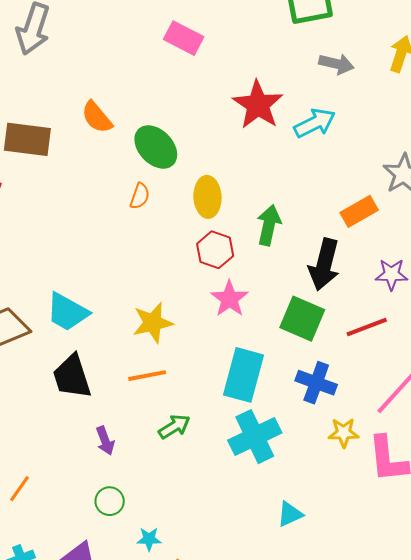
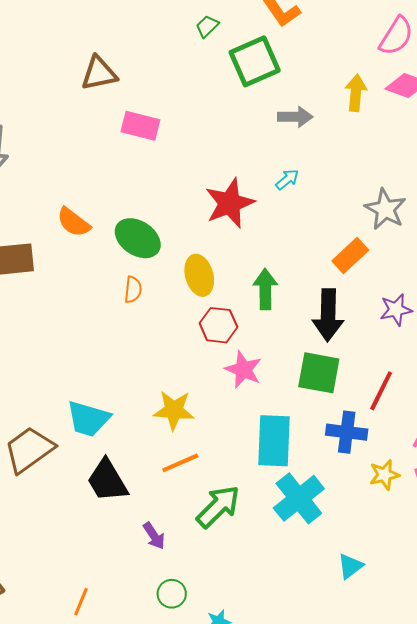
red star: (258, 105) -> (230, 203), moved, turned 30
cyan arrow: (315, 123) -> (287, 179), size x0.6
yellow star: (153, 323) -> (174, 410), turned 30
red line: (367, 327) -> (381, 391), moved, turned -30
green arrow: (174, 427) -> (218, 507), size x1.5

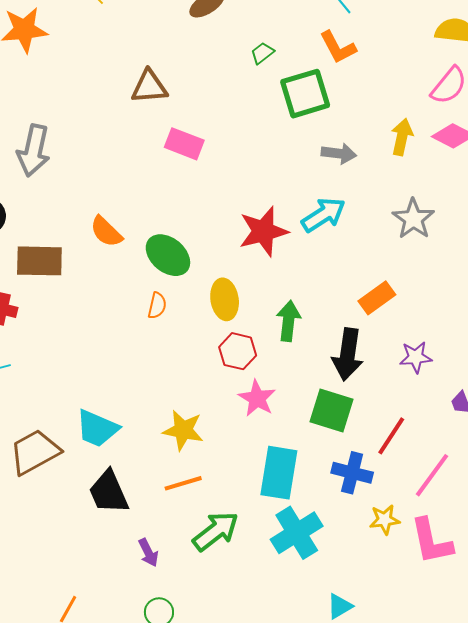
cyan arrow: (287, 179) -> (323, 215), size x1.8
gray star: (385, 209) -> (413, 219), moved

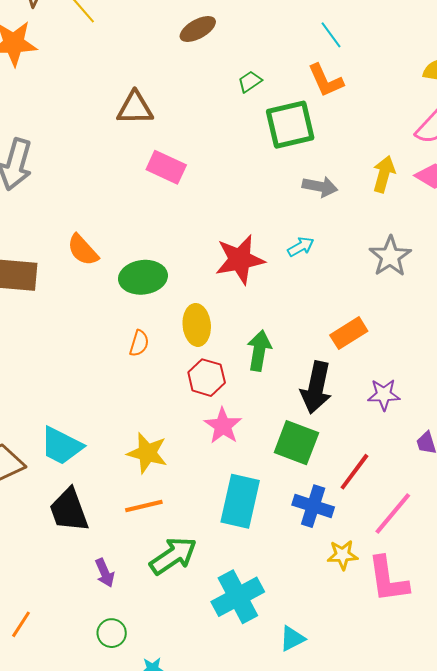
cyan arrow: (323, 215) -> (301, 247), size x0.6
green ellipse: (168, 255) -> (143, 277), turned -51
orange semicircle: (157, 306) -> (139, 343), moved
cyan cross: (297, 533) -> (238, 597), moved

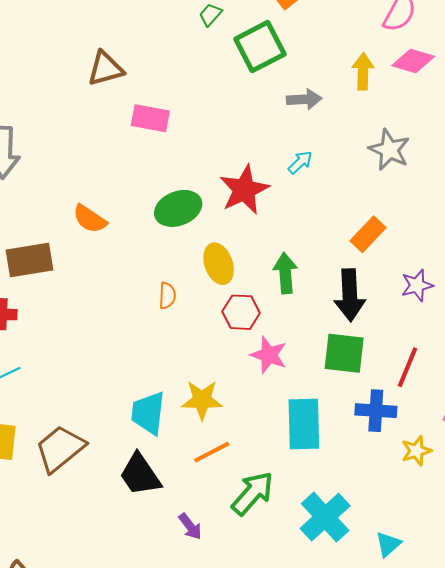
green ellipse: (143, 277) -> (178, 208), moved
cyan trapezoid: (61, 446) -> (148, 413), moved, turned 84

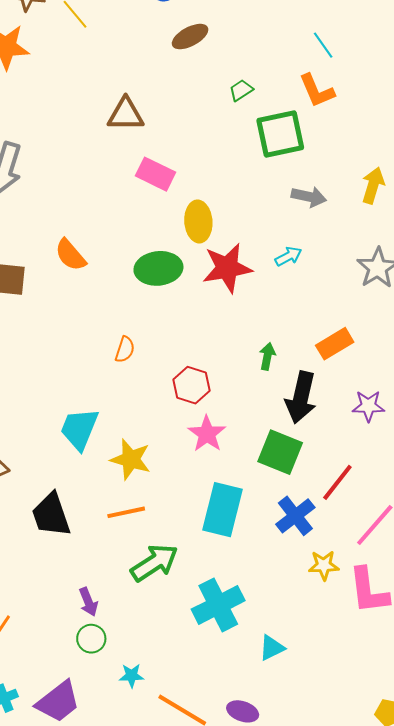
yellow ellipse: (219, 264) -> (198, 221), moved
green arrow: (285, 273) -> (267, 356), moved, size x0.7
blue cross: (376, 411) -> (295, 516), turned 33
cyan trapezoid: (148, 413) -> (79, 429), moved
purple arrow: (190, 527) -> (88, 602), moved

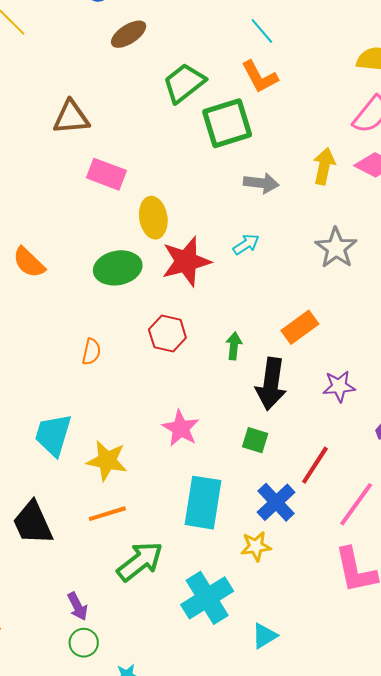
green trapezoid: (241, 90) -> (184, 83), size x1.8
red hexagon: (192, 385) -> (167, 334), moved
green square: (280, 452) -> (255, 440), size x0.6
yellow star: (324, 565) -> (256, 546), moved

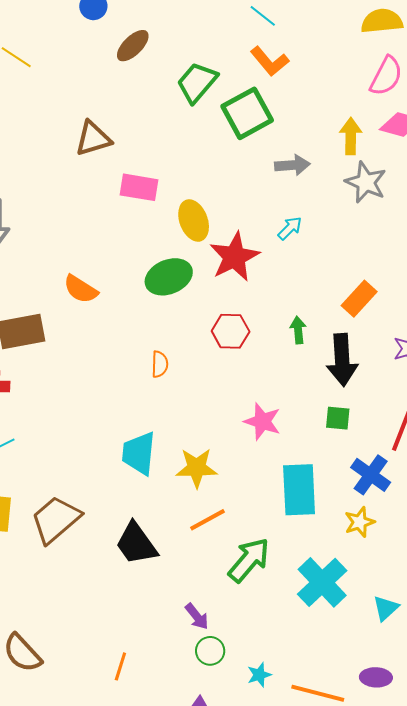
gray star: (336, 248) -> (366, 182), moved

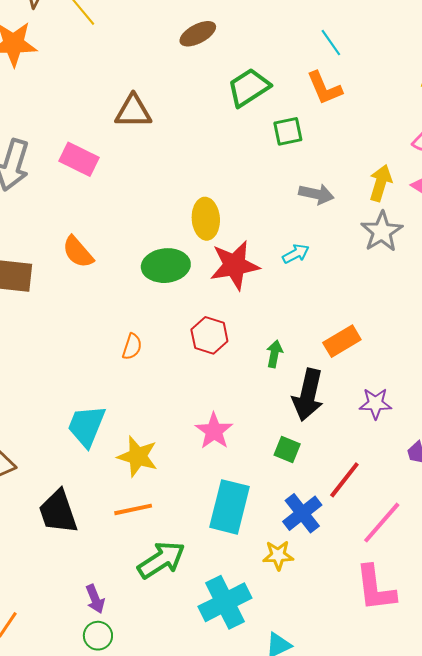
green square: (247, 113) -> (288, 131), size x0.6
pink rectangle: (139, 187) -> (79, 159), moved

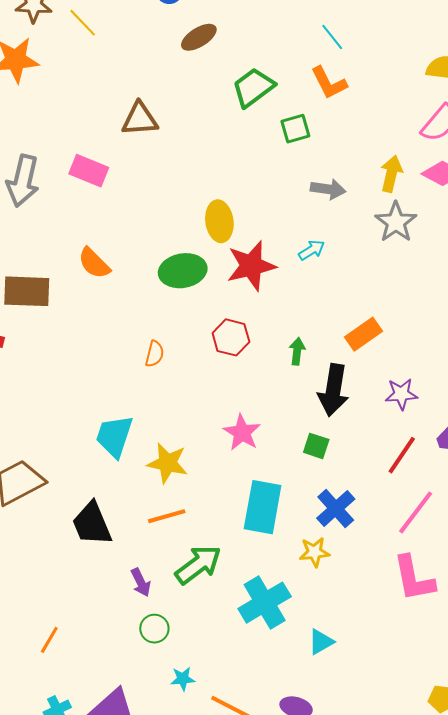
red line: (344, 480) -> (402, 455), moved
purple arrow: (95, 599) -> (141, 582), moved
green circle: (98, 636) -> (154, 629), moved

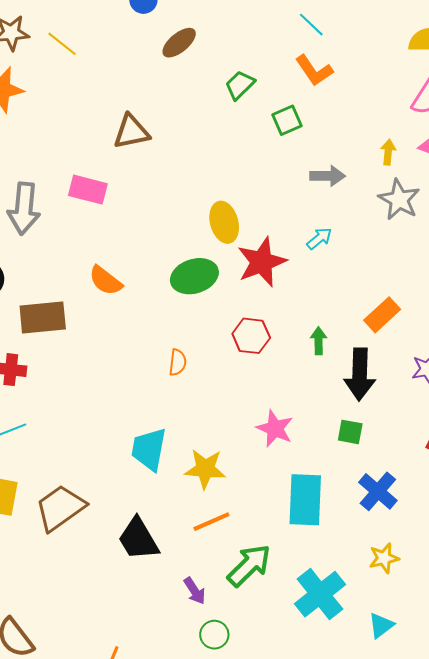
green trapezoid: (253, 87) -> (240, 85), size x0.7
yellow arrow: (391, 174) -> (388, 152), size x0.7
yellow star: (314, 552) -> (384, 558), moved

